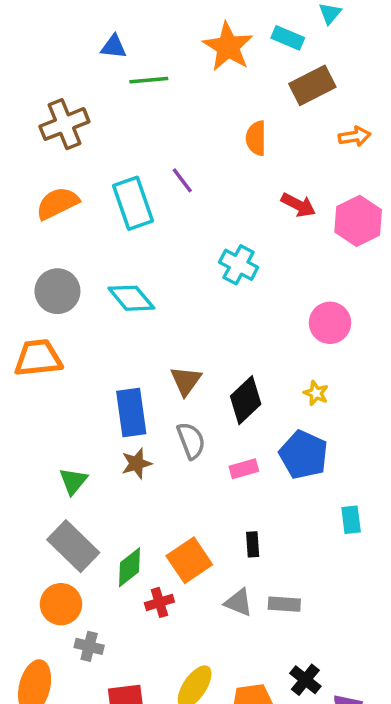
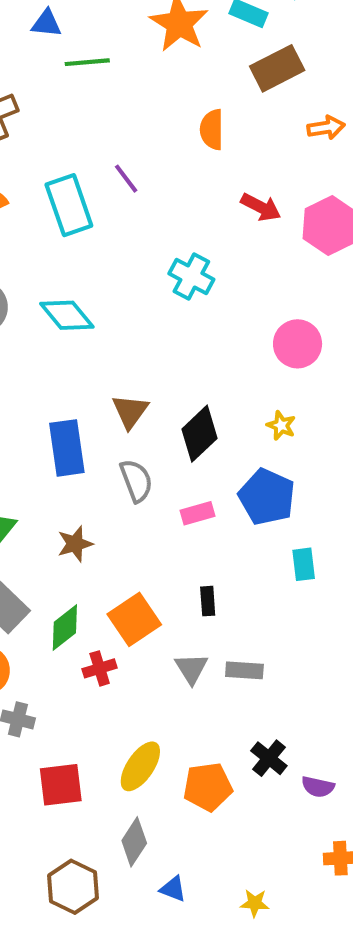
brown star: (137, 463) -> (75, 544), moved
cyan rectangle: (351, 520) -> (304, 564), moved
gray triangle: (239, 602) -> (191, 668), turned 36

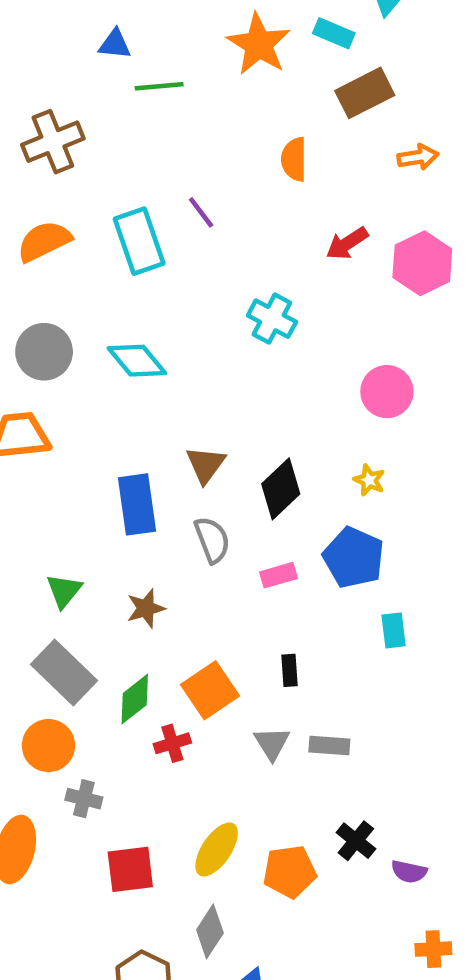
red arrow: (261, 207) -> (347, 243), turned 120

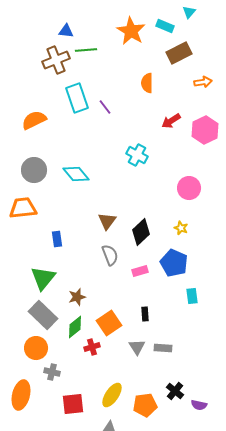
brown cross: (53, 142) -> (56, 60), moved
cyan rectangle: (139, 241) -> (77, 98), moved
blue rectangle: (137, 504) -> (57, 239), moved, size x0.6
green triangle: (64, 591) -> (43, 278), size x1.5
brown star: (146, 608) -> (77, 297), moved

